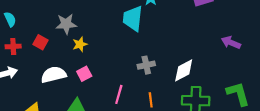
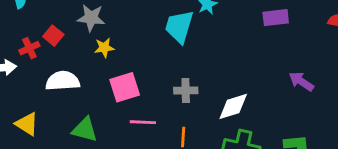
red cross: (13, 46) -> (29, 48), moved, turned -32
pink square: (84, 74) -> (125, 87), moved, size x1.5
pink line: (119, 94) -> (143, 122), turned 66

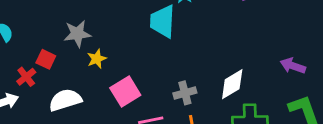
purple arrow: (301, 81) -> (293, 66), moved
gray cross: (186, 91) -> (185, 93), moved

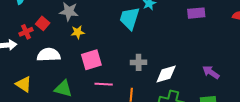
gray cross: (185, 93) -> (139, 62), moved

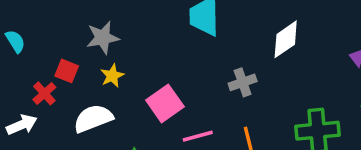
yellow star: (78, 32) -> (112, 76), moved
white diamond: (166, 74) -> (286, 39), moved

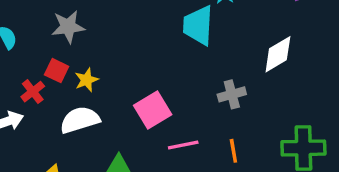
gray star: (103, 38) -> (68, 27), moved
yellow star: (112, 76) -> (87, 80), moved

